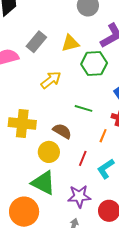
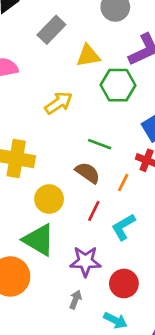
gray rectangle: (36, 42) -> (51, 30), moved
brown semicircle: (62, 131) -> (88, 173), moved

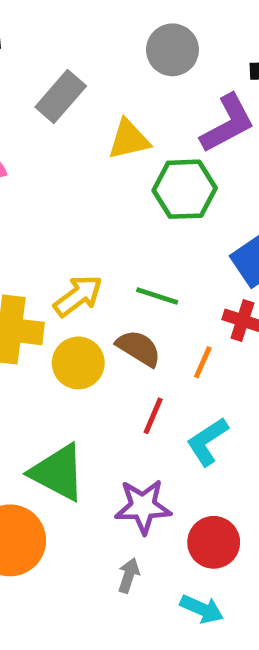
yellow arrow: (59, 103) -> (78, 296), moved
yellow circle: (49, 199) -> (78, 363), moved

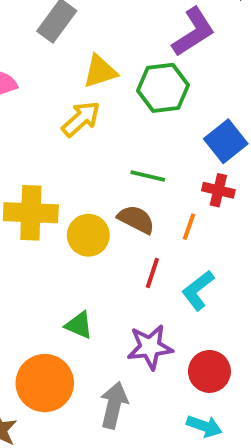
yellow triangle: (129, 139) -> (100, 71), moved
yellow arrow: (78, 296) -> (81, 119), moved
green triangle: (58, 472) -> (79, 325), size x0.6
gray arrow: (129, 575) -> (114, 405), moved, size x1.6

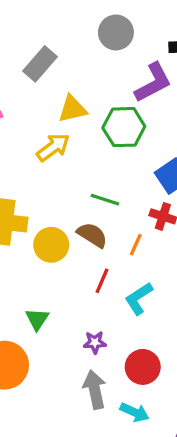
green triangle: (79, 325) -> (37, 319), turned 35
purple star: (150, 347) -> (95, 342), size x0.6
gray arrow: (114, 405) -> (95, 390), moved, turned -30

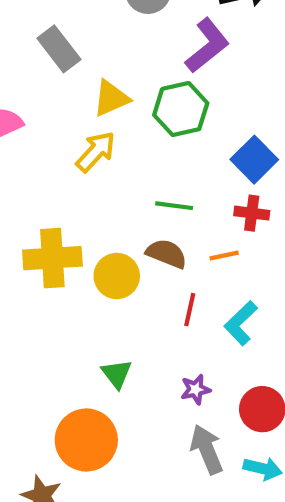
gray rectangle: (40, 64) -> (59, 49), turned -68
orange line: (136, 245) -> (224, 256), turned 65

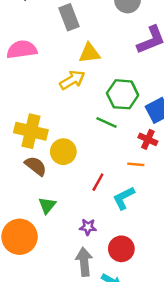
green hexagon: (181, 109) -> (123, 94), moved
brown semicircle: (166, 254) -> (36, 166), moved
orange line: (224, 256) -> (136, 164), moved

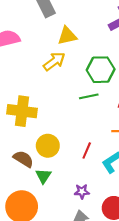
green line: (106, 122) -> (89, 96), turned -30
yellow circle: (63, 152) -> (48, 146), moved
brown semicircle: (36, 166) -> (23, 159), moved

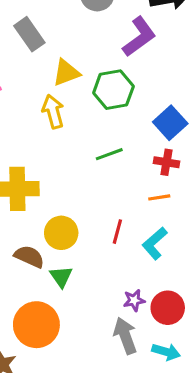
yellow arrow: (54, 61) -> (53, 112), turned -60
green hexagon: (101, 70) -> (113, 90), moved
purple star: (82, 192) -> (134, 300), moved

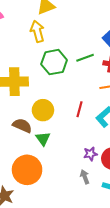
green hexagon: (113, 90) -> (54, 62), moved
green line: (109, 154) -> (85, 58), moved
gray arrow: (125, 336) -> (85, 177), size x0.6

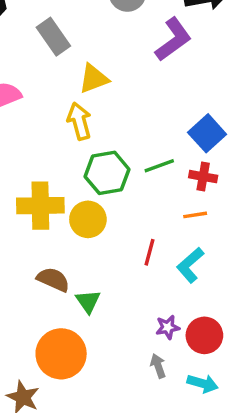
yellow circle: (43, 110) -> (88, 219), moved

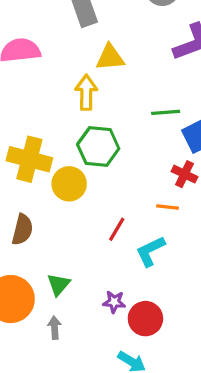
green line: (159, 166) -> (166, 112), moved
brown semicircle: (53, 279) -> (22, 230), turned 64
green triangle: (88, 301) -> (59, 284), moved
gray arrow: (158, 366) -> (55, 328), moved

